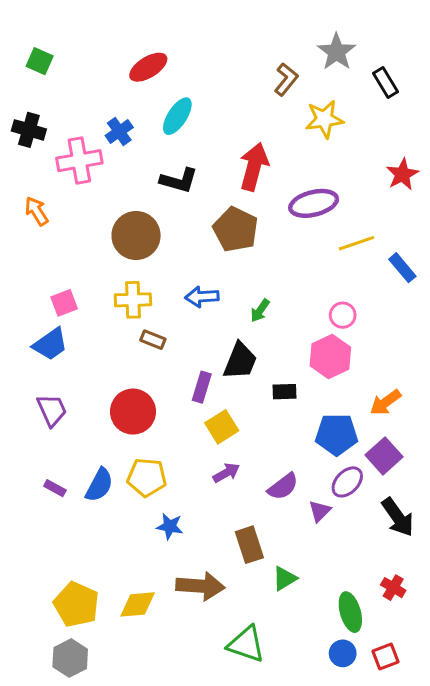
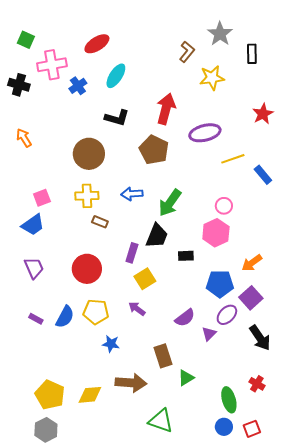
black rectangle: (386, 82) -> (252, 54), turned 30
pink cross: (79, 161) -> (52, 65), moved
green arrow: (260, 311) -> (170, 203), size x1.8
purple arrow: (226, 473) -> (137, 309), moved, turned -114

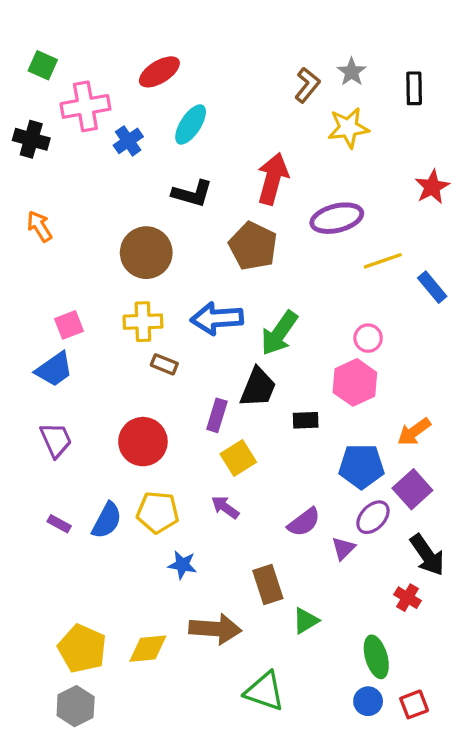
gray star: (220, 34) -> (352, 72), moved, size x0.7
blue arrow: (132, 194) -> (217, 318), size x1.4
red cross: (257, 384) -> (407, 598), moved

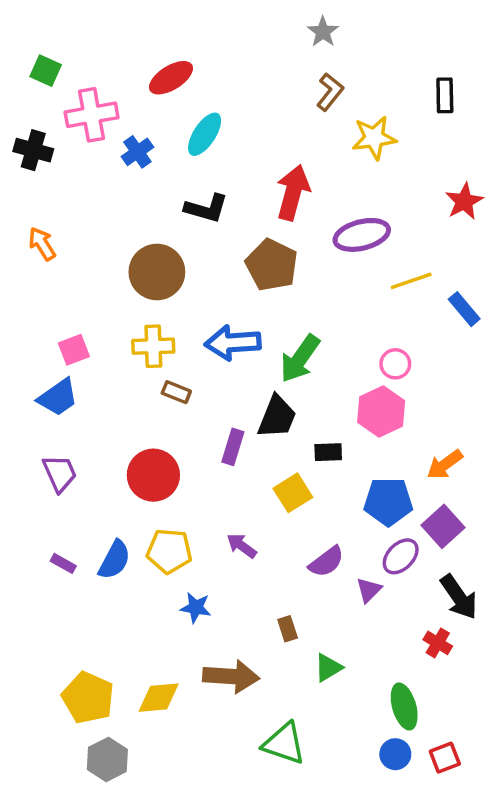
gray star: (352, 72) -> (323, 32), moved
yellow square: (238, 458) -> (293, 493), moved
brown rectangle: (268, 585) -> (288, 629), size x0.6
gray hexagon: (76, 706) -> (107, 759), moved

